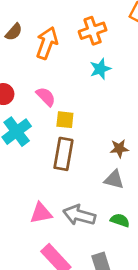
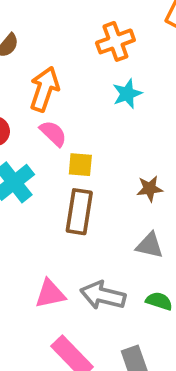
orange arrow: (47, 43) -> (44, 89), moved
brown star: (119, 148) -> (150, 189), moved

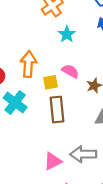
orange arrow: (44, 89) -> (28, 64), moved
pink semicircle: (53, 133) -> (70, 71), moved

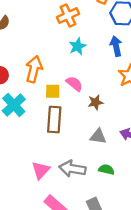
pink triangle: (53, 161) -> (41, 170), turned -30

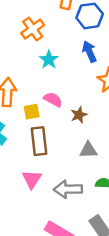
pink triangle: (41, 170) -> (32, 179), moved

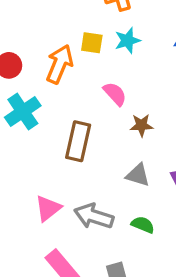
yellow square: (32, 112) -> (92, 43), moved
pink triangle: (32, 179) -> (48, 208), moved

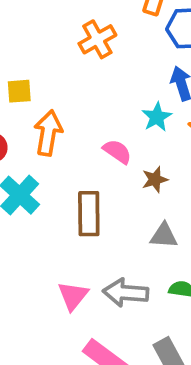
cyan star: (128, 40) -> (157, 117), moved
yellow square: (92, 43) -> (19, 91), moved

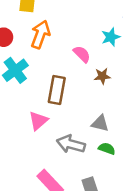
gray triangle: (164, 236) -> (100, 123), moved
pink triangle: (73, 296) -> (38, 121), moved

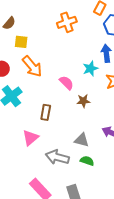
orange arrow: (40, 34) -> (32, 66), turned 120
brown rectangle: (57, 90) -> (46, 112), size x0.7

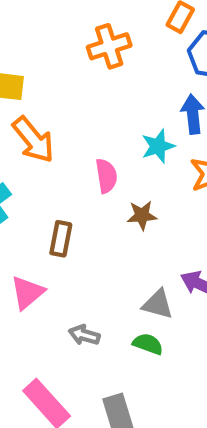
pink semicircle: (66, 83) -> (106, 176), turned 35
gray triangle: (82, 140) -> (158, 304), moved
gray arrow: (57, 157) -> (84, 335), size x0.6

